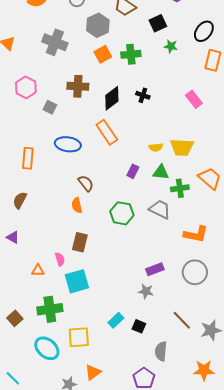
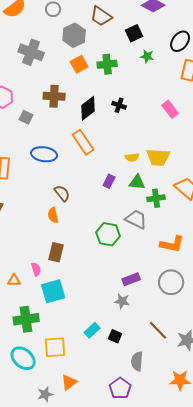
green hexagon: (122, 213) -> (108, 234), moved

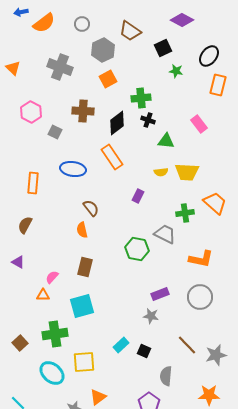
green cross: (107, 64) -> (141, 98), moved
green triangle: (137, 182) -> (166, 141), moved
pink semicircle: (36, 269) -> (52, 277), moved, turned -120

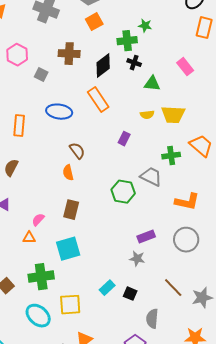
green star: (176, 71) -> (145, 26), moved

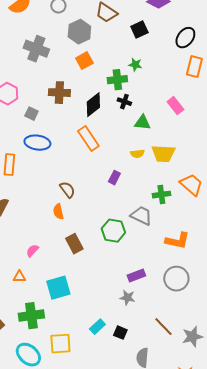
blue ellipse: (59, 112) -> (37, 143), moved
brown rectangle: (71, 210) -> (74, 244), moved, turned -42
pink semicircle: (38, 220) -> (32, 251), moved

